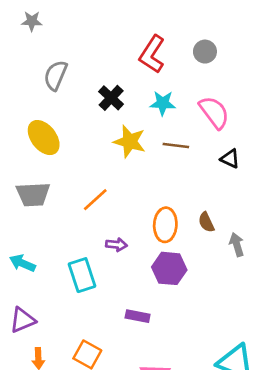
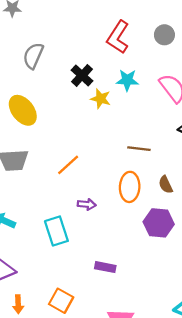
yellow star: (130, 141) -> (101, 99), moved, size x0.7
brown line: (176, 145) -> (139, 149), moved
purple hexagon: (169, 268) -> (159, 223), moved

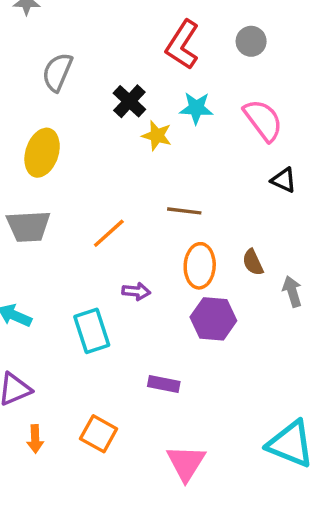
yellow ellipse: (23, 110) -> (42, 153), turned 56
brown line: (139, 149) -> (184, 211), moved
purple hexagon: (159, 223) -> (213, 319), moved

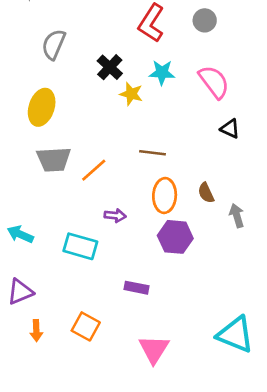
gray trapezoid: (28, 226) -> (54, 159), moved
cyan rectangle: (92, 331) -> (80, 246), turned -56

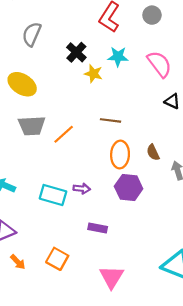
yellow ellipse: (42, 107) -> (22, 84), turned -76
purple arrow: (115, 216) -> (82, 189), moved
orange arrow: (36, 330) -> (18, 262), turned -42

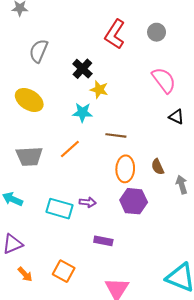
cyan star: (118, 57) -> (82, 113), moved
gray trapezoid: (32, 126) -> (29, 156), moved

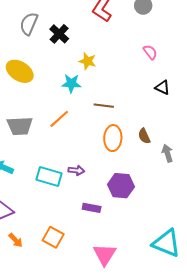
black cross: (82, 69) -> (59, 34), moved
pink semicircle: (164, 80) -> (150, 52), size x0.6
purple hexagon: (134, 201) -> (121, 186), moved

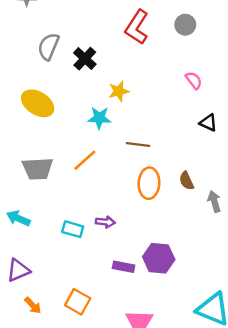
yellow star: (88, 61) -> (119, 91), turned -30
cyan rectangle: (49, 177) -> (73, 229), size x0.7
purple hexagon: (121, 186) -> (159, 258), moved

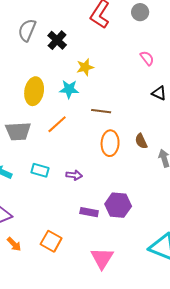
yellow ellipse: (38, 103) -> (34, 91), moved, turned 68
cyan rectangle: (73, 229) -> (40, 170), moved

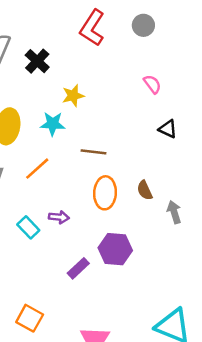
cyan rectangle: (40, 170) -> (28, 227), moved, turned 30
purple arrow: (74, 175) -> (59, 217), moved
purple hexagon: (118, 205) -> (115, 249), moved
purple rectangle: (89, 212) -> (78, 268), moved, turned -54

